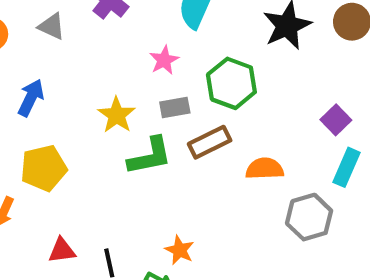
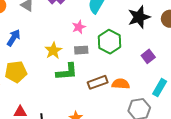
purple square: (336, 120) -> (148, 56), moved
brown rectangle: (210, 142) -> (98, 82), moved

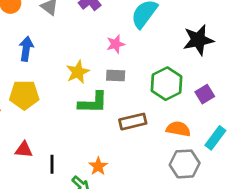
blue arrow: (14, 38) -> (26, 49), turned -30
green hexagon: (109, 42) -> (166, 84), moved
orange semicircle: (121, 84) -> (178, 129), moved

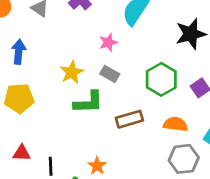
gray rectangle: (116, 76) -> (110, 74), turned 30

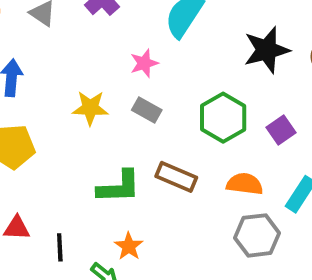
yellow star: (72, 72) -> (90, 108), turned 30
green L-shape: (88, 102) -> (119, 187), moved
brown rectangle: (129, 119) -> (176, 177), turned 40

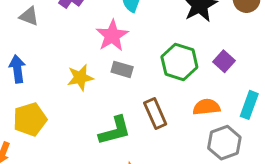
pink star: (144, 63) -> (112, 36), size x1.5
brown rectangle: (176, 177) -> (155, 114), turned 56

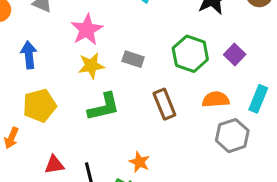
pink star: (112, 36) -> (87, 30), moved
green L-shape: (115, 131) -> (104, 107), moved

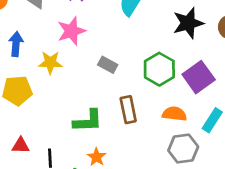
purple square: (235, 54) -> (199, 77), size x1.6
yellow star: (91, 66) -> (50, 63), moved
green L-shape: (104, 107) -> (88, 121), moved

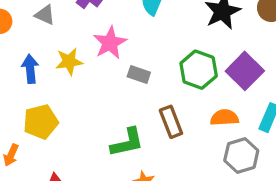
pink star: (71, 31) -> (110, 43), moved
yellow star: (50, 63) -> (69, 61), moved

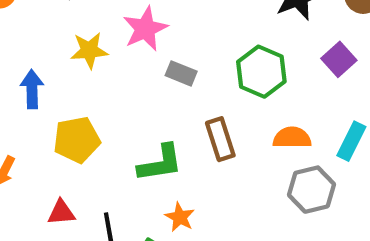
blue arrow: (30, 69) -> (32, 89), moved
purple square: (245, 71) -> (339, 59), moved, size x0.7
yellow pentagon: (41, 122) -> (77, 140), moved

